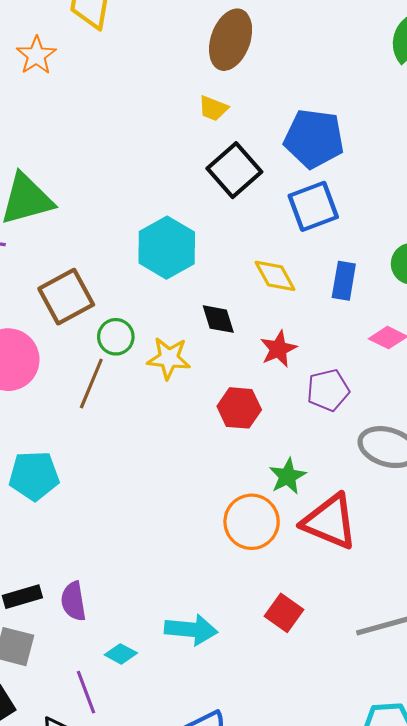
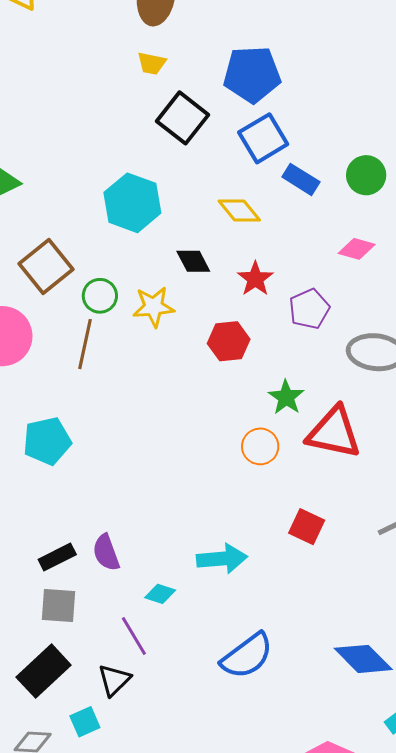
blue rectangle: (344, 281) -> (301, 179), moved, turned -57
orange circle: (252, 522) -> (260, 446), size x0.7

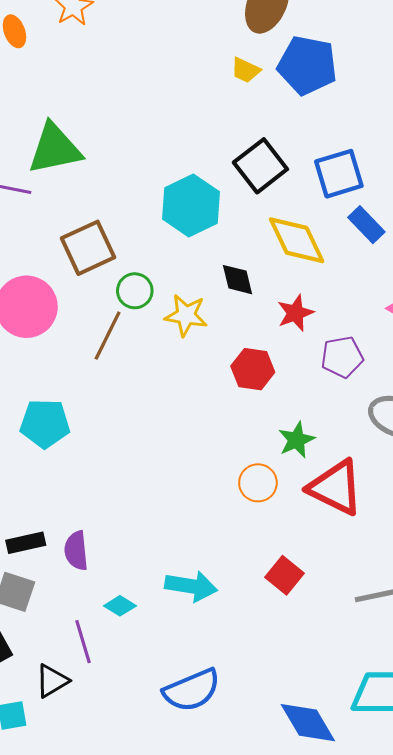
blue pentagon: (252, 74) -> (307, 65), moved
black square: (183, 118) -> (260, 166), moved
yellow diamond: (239, 211) -> (297, 240), size x1.4

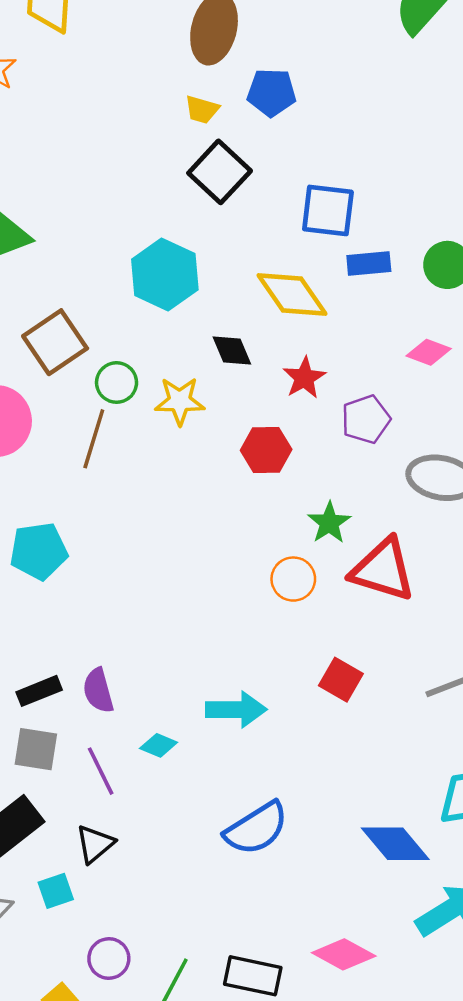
blue pentagon: (307, 65) -> (272, 92), size x0.7
black square: (260, 166) -> (220, 172), moved
blue square: (339, 174) -> (328, 210), turned 33
blue rectangle: (366, 225) -> (369, 264), turned -42
purple line: (83, 642) -> (101, 771), moved

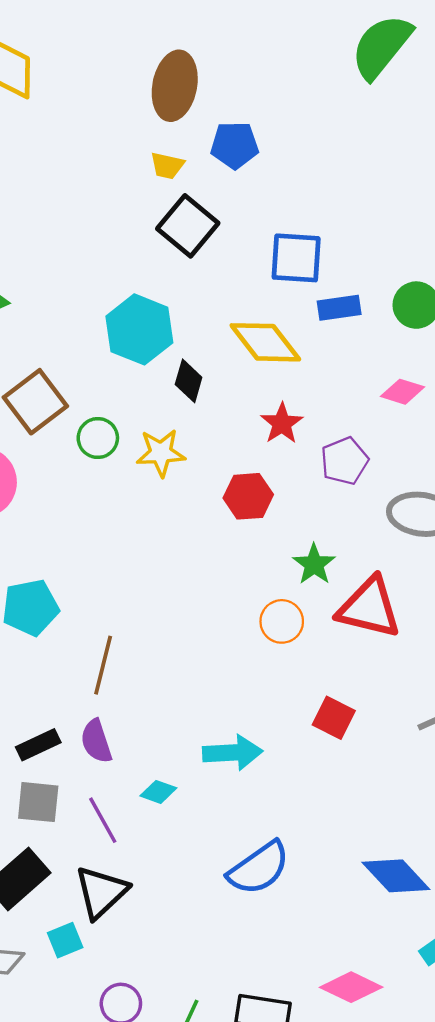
black diamond: (232, 351) -> (189, 381), moved, turned 42
brown line: (94, 439) -> (103, 665), moved
black triangle: (95, 844) -> (101, 892), size x1.4

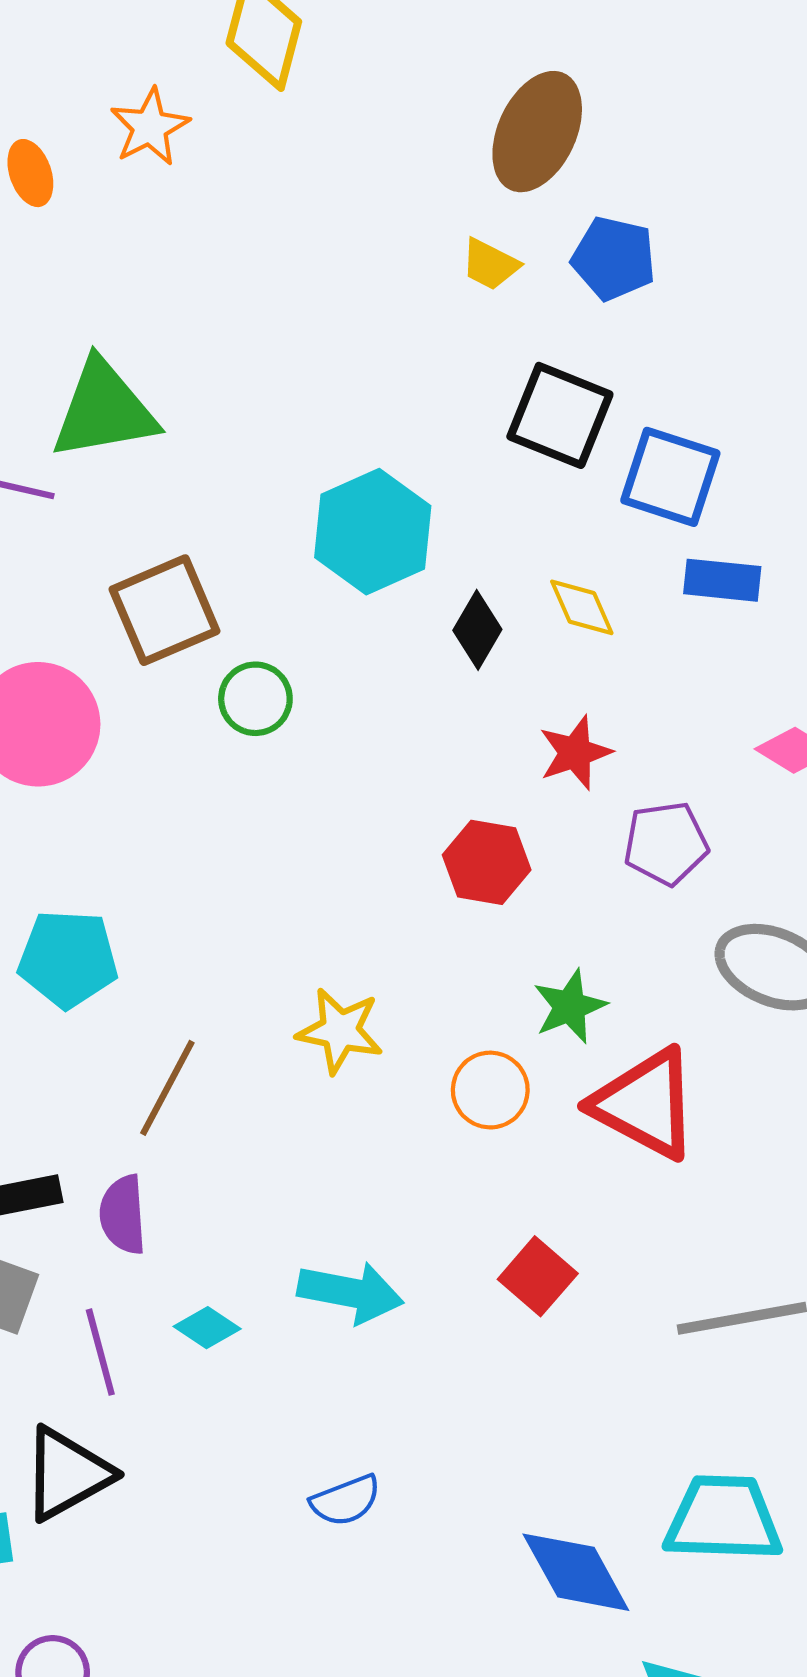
black square: (188, 226) -> (560, 415), moved, turned -32
yellow diamond: (265, 342) -> (582, 607), size x0.6
black diamond: (189, 381) -> (477, 630), moved
yellow star: (161, 453) -> (340, 1031), moved
blue semicircle: (259, 868) -> (346, 1500), size x0.6

